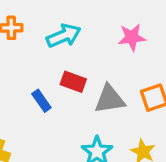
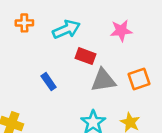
red rectangle: (73, 82) -> (86, 56), moved

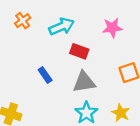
orange cross: (24, 23) -> (23, 21), turned -35
gray triangle: (103, 80) -> (84, 82), moved

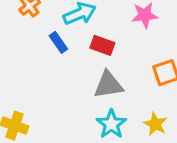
blue rectangle: (45, 75) -> (58, 42), moved

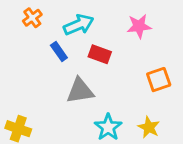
gray triangle: (108, 85) -> (80, 91), moved

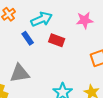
gray triangle: (80, 91) -> (20, 73), moved

